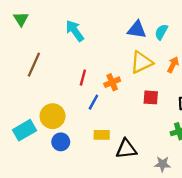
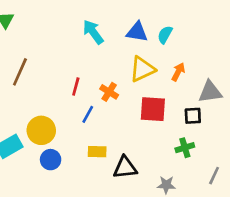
cyan arrow: (75, 31) -> (93, 32), moved
orange cross: (112, 82) -> (109, 92), turned -35
red square: (151, 97) -> (153, 109), size x1.5

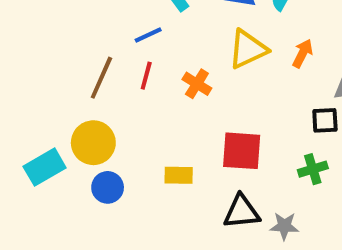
brown line: (20, 72) -> (101, 78), moved
red square: (153, 109) -> (242, 151), moved
blue line: (88, 114) -> (148, 35), moved, turned 36
black triangle: (125, 168) -> (242, 212), moved

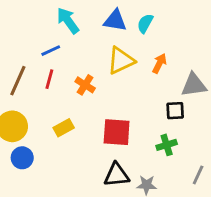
yellow rectangle: (179, 175) -> (64, 128), moved, turned -30

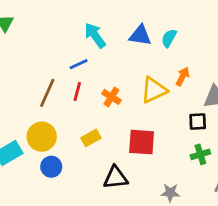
yellow triangle: (121, 61) -> (154, 90), moved
green cross: (167, 145) -> (200, 154), moved
black triangle: (117, 175) -> (116, 178), moved

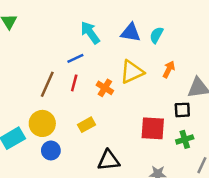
yellow triangle: (154, 90) -> (132, 72), moved
red square: (142, 142) -> (153, 128), moved

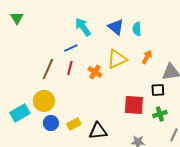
blue triangle: (131, 33) -> (116, 27), turned 30
cyan semicircle: (156, 35) -> (137, 29), turned -32
yellow rectangle: (86, 125) -> (74, 124), moved

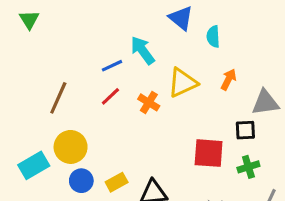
cyan arrow: (83, 27) -> (143, 50), moved
blue triangle: (116, 27) -> (181, 18), moved
red line: (70, 68) -> (110, 96), turned 32
brown line: (48, 69) -> (58, 98), moved

